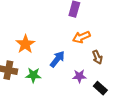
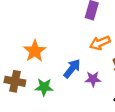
purple star: (79, 76) -> (93, 79), moved

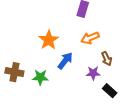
orange star: (35, 51) -> (49, 40), moved
purple star: (93, 79) -> (93, 73), moved

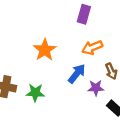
blue arrow: (65, 61) -> (77, 74), moved

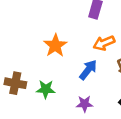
purple star: (96, 88) -> (85, 104), moved

